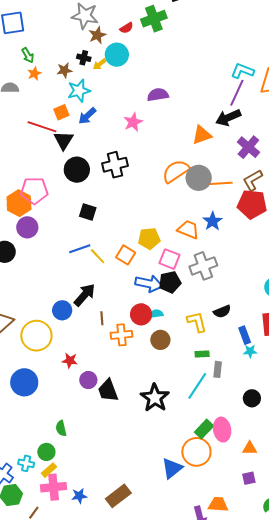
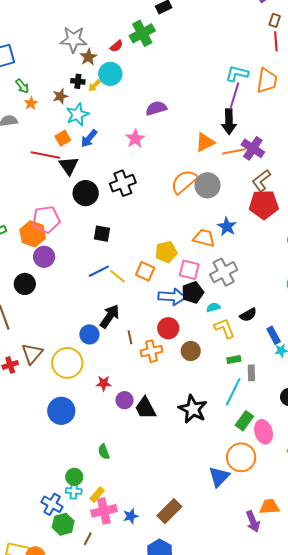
black arrow: (228, 118) -> (229, 122), turned -60
orange line: (221, 183) -> (234, 151), moved
cyan semicircle: (156, 314) -> (213, 307), moved
green rectangle: (204, 429) -> (244, 421), moved
green circle: (46, 452) -> (74, 477), moved

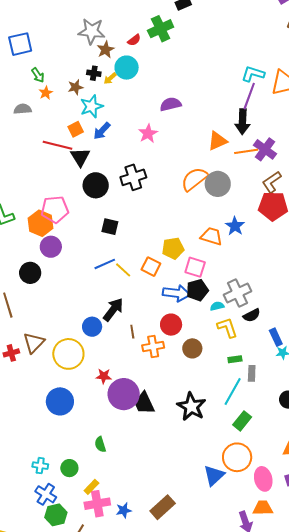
gray cross: (224, 272) -> (237, 293), moved
purple circle: (124, 400) -> (124, 394), size x1.8
pink ellipse: (264, 432) -> (263, 479), moved
cyan cross: (74, 491) -> (40, 466), moved

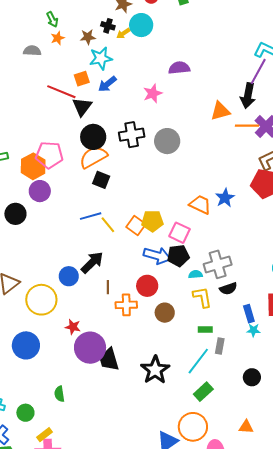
orange semicircle: (194, 179) -> (93, 157), moved
gray circle: (218, 184) -> (167, 141), moved
yellow pentagon: (173, 248) -> (152, 221), moved

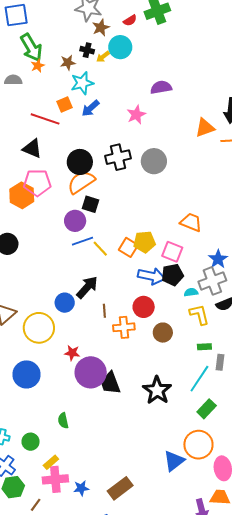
green arrow: (52, 19) -> (31, 47), size x1.8
black triangle: (82, 107) -> (32, 149), moved, turned -40
purple circle: (40, 191) -> (75, 221), moved
blue star: (225, 198) -> (218, 259), moved

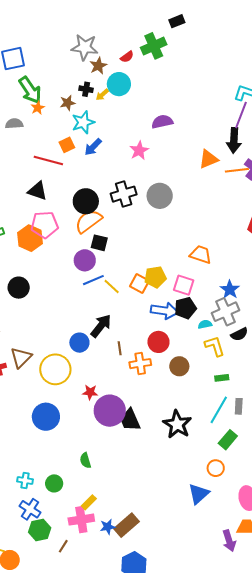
gray rectangle: (220, 362) -> (239, 406), moved
orange circle: (198, 445) -> (216, 468), moved, size x0.6
yellow rectangle: (51, 462) -> (89, 502), moved
brown rectangle: (120, 488) -> (127, 525), moved

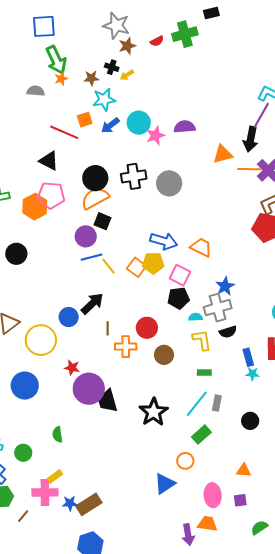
cyan circle: (119, 84) -> (139, 123), moved
purple semicircle: (162, 122) -> (185, 127), moved
blue arrow: (164, 311) -> (164, 241), moved

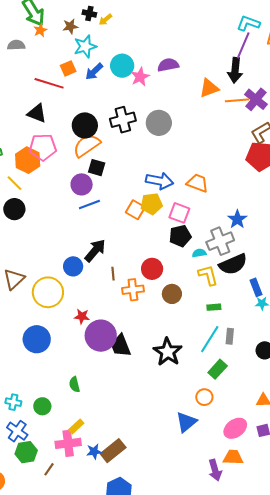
yellow line: (109, 266) -> (15, 183), moved
blue star: (225, 286) -> (237, 219), moved
black semicircle: (228, 332) -> (233, 264), size x1.6
pink ellipse: (213, 495) -> (235, 428), turned 65

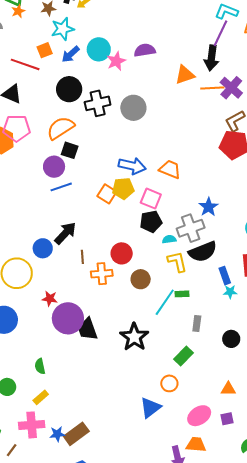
black circle: (85, 125) -> (69, 89), moved
cyan line: (210, 339) -> (165, 302), moved
yellow rectangle: (76, 426) -> (41, 397), moved

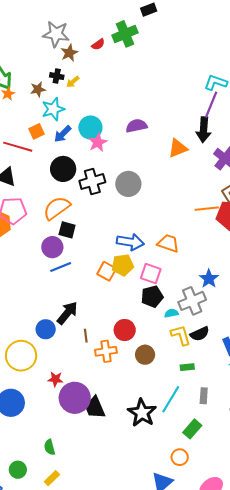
pink star: (116, 61) -> (98, 142), moved
orange line: (212, 88) -> (207, 209), moved
black semicircle: (203, 252) -> (200, 334), moved, size x0.7
cyan line: (165, 302) -> (171, 399), moved

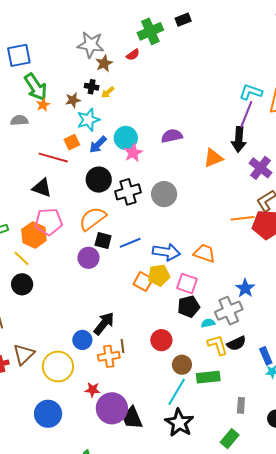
green cross: (125, 34) -> (150, 31), moved
blue line: (61, 267) -> (130, 243), moved
orange cross: (106, 351) -> (109, 356), moved
green rectangle: (187, 367) -> (208, 377), moved, size x1.6
cyan line: (171, 399) -> (177, 392), moved

